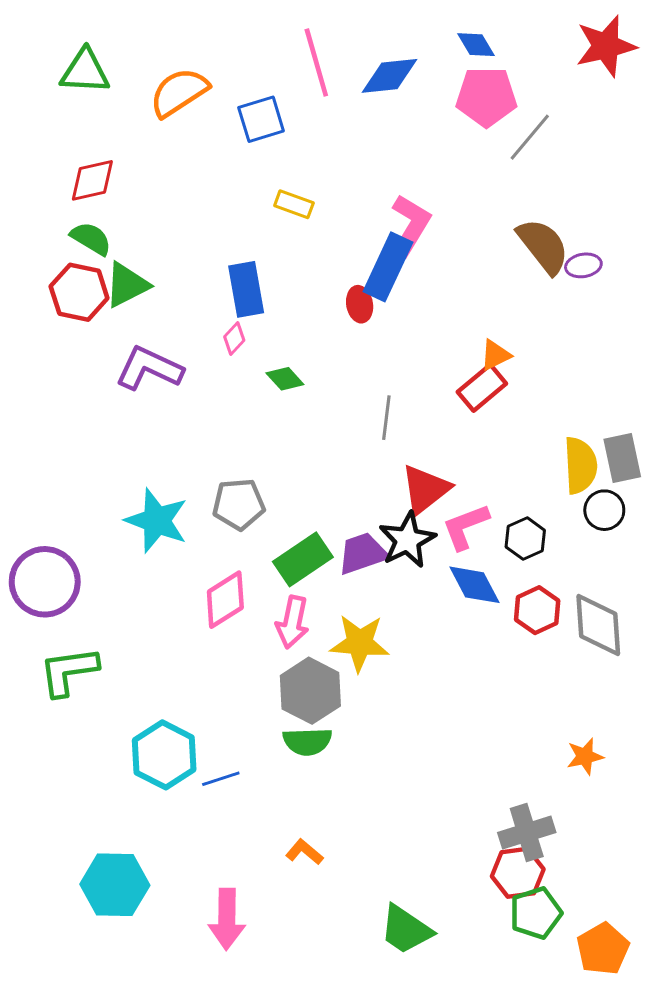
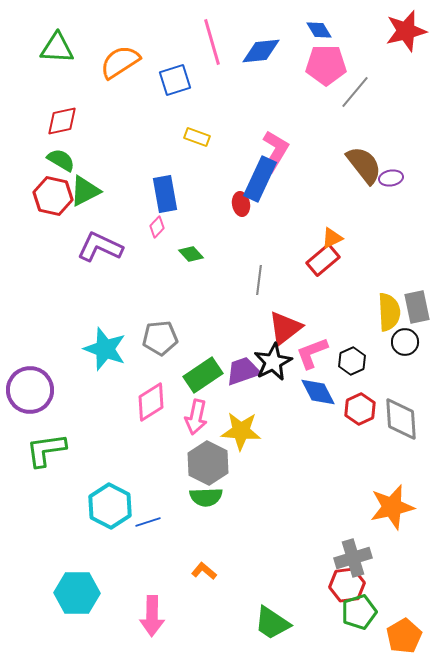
orange star: (585, 756) -> (392, 507), size x1.8

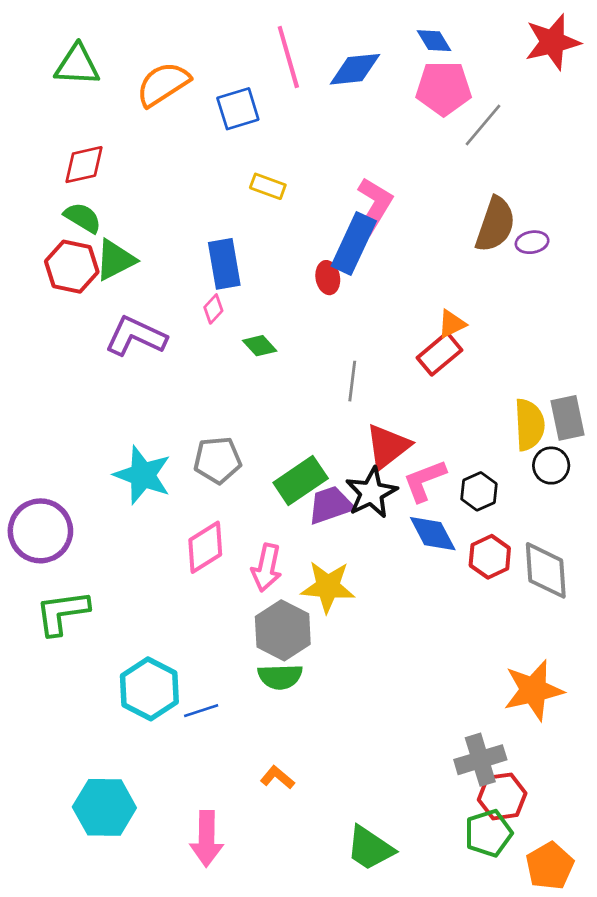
brown semicircle: (364, 165) -> (495, 224), turned 57
green rectangle: (203, 375) -> (301, 481), moved
red hexagon: (347, 585) -> (502, 796), moved

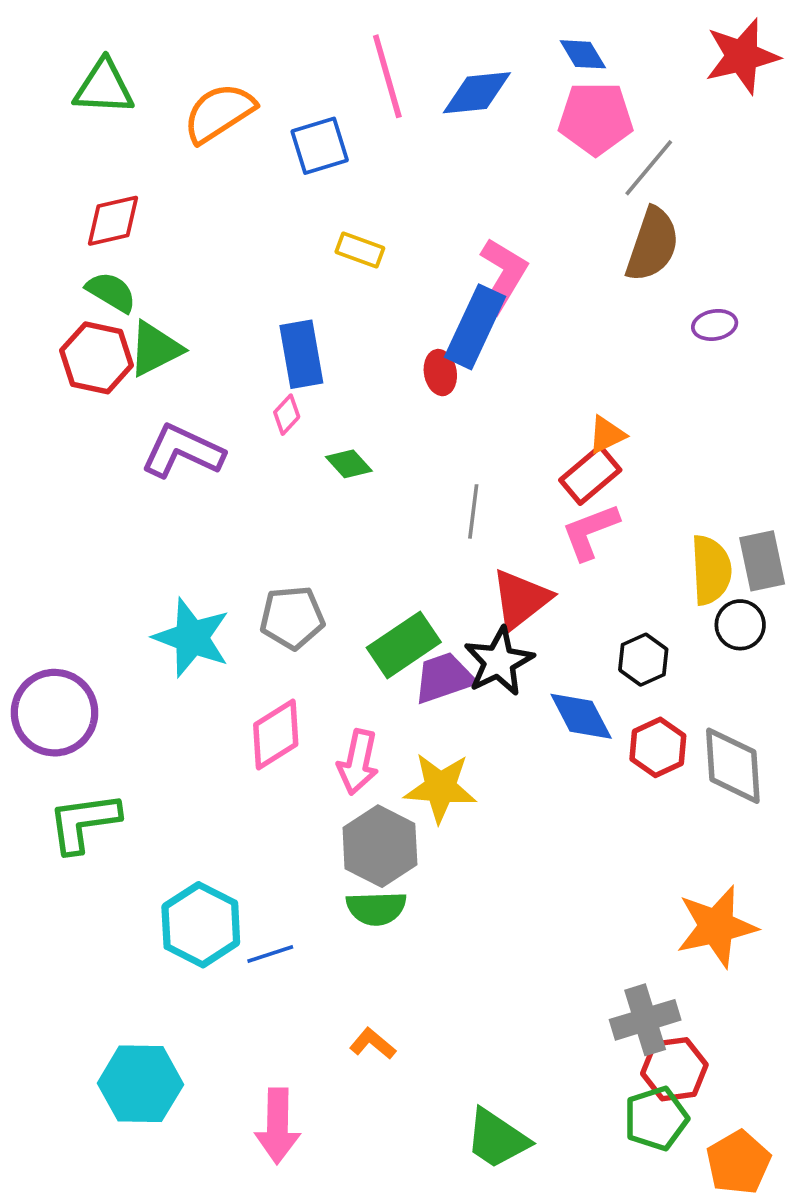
brown semicircle: (495, 224) -> (652, 245), moved
pink L-shape: (424, 481) -> (590, 532), moved

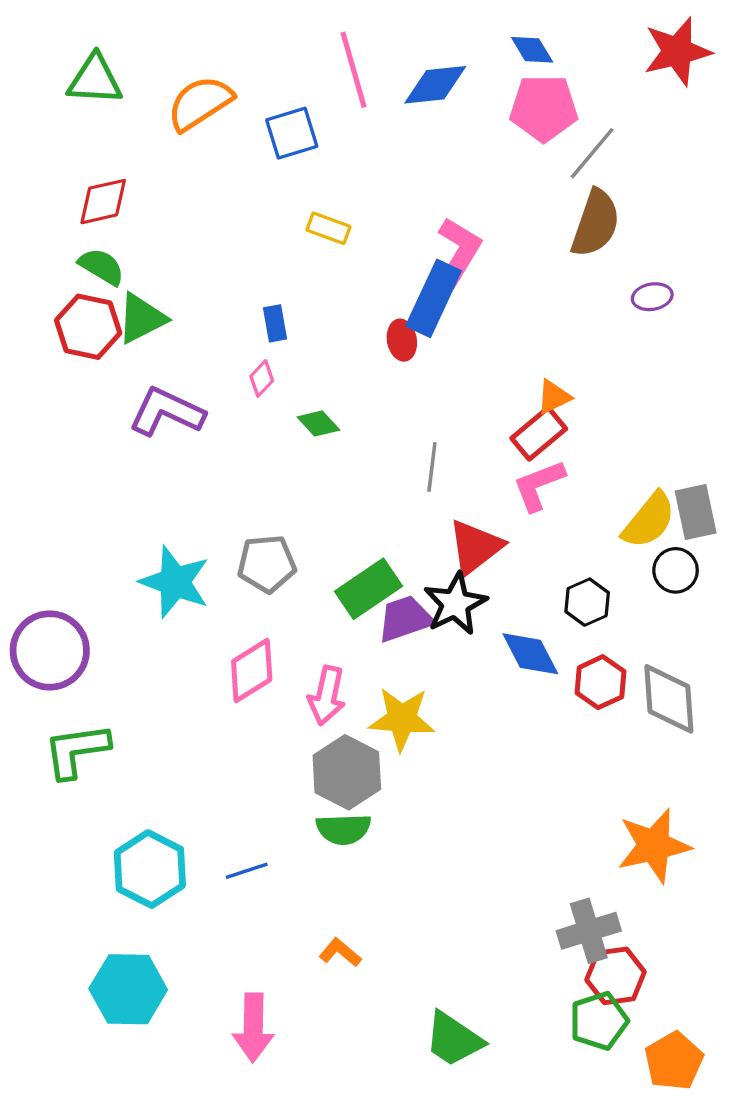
blue rectangle: (301, 354) -> (275, 323), size x0.6
yellow semicircle: (711, 570) -> (649, 520), turned 42
cyan hexagon: (201, 925) -> (150, 869), moved

